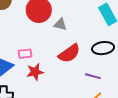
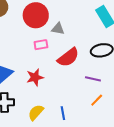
pink rectangle: (25, 54) -> (41, 45), moved

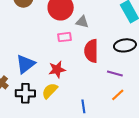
red semicircle: (68, 57) -> (91, 51), turned 125
yellow semicircle: (36, 112) -> (50, 91), moved

